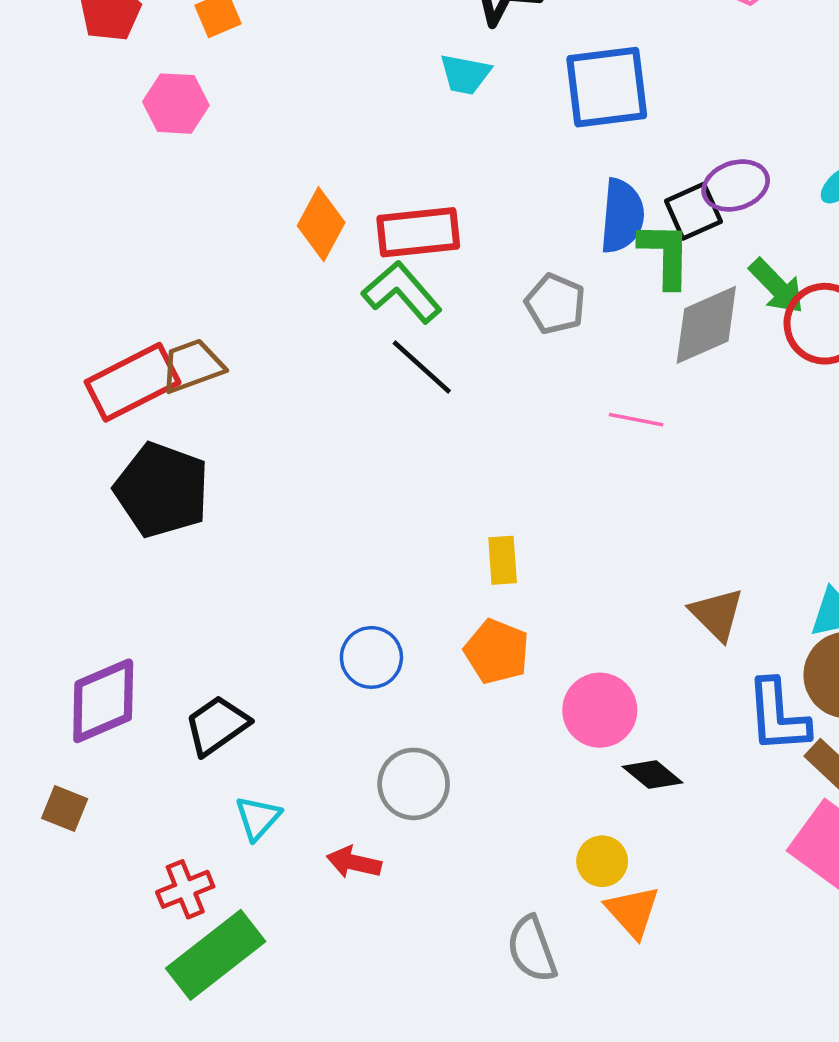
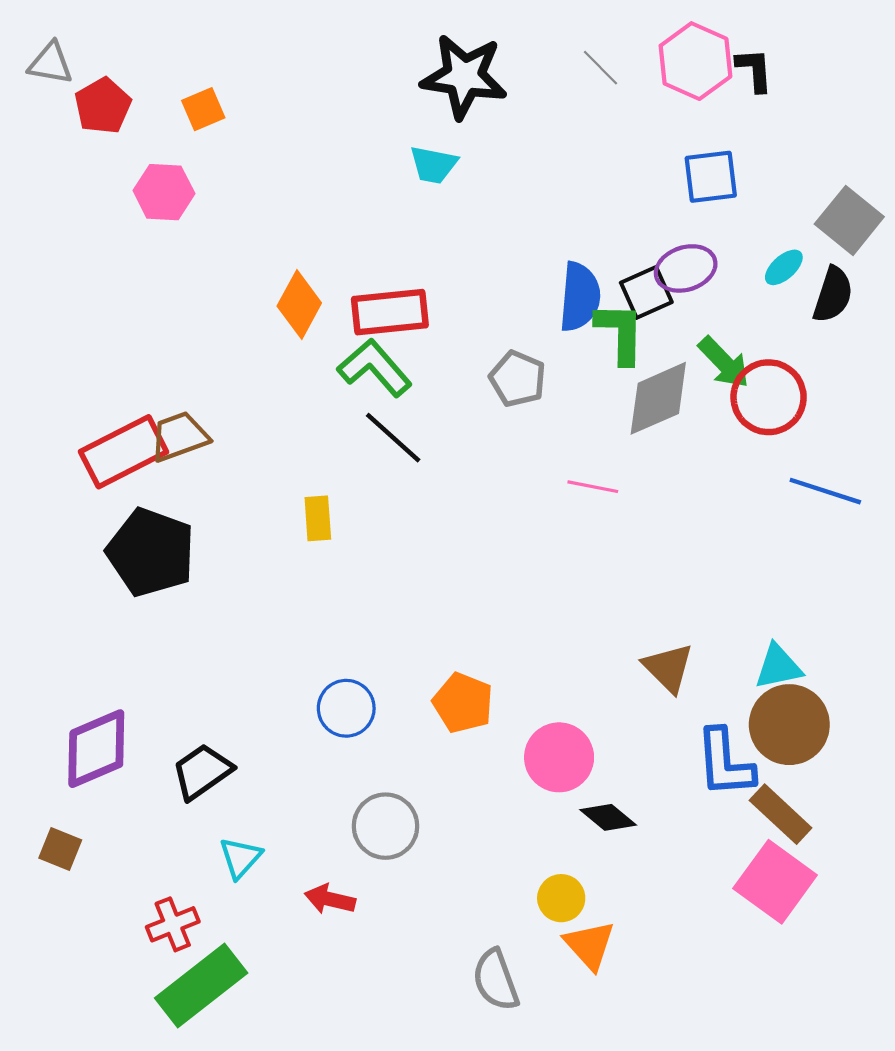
blue square: (607, 87) -> (711, 177), moved, size x0.7
yellow rectangle: (503, 560) -> (318, 518), moved

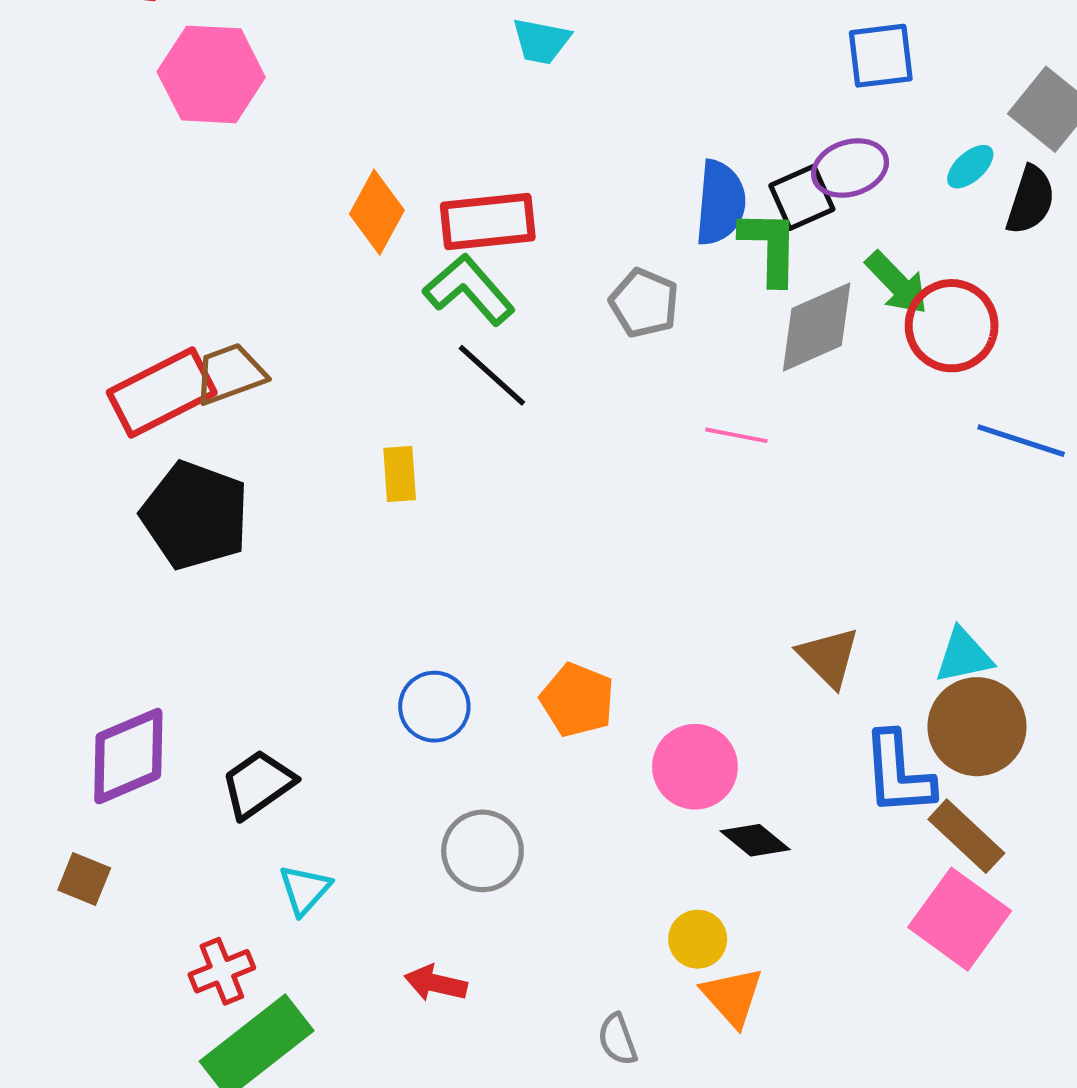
pink hexagon: (164, 192) -> (211, 74), size x1.4
red arrow: (330, 899) -> (436, 983), moved
gray semicircle: (496, 980) -> (617, 1039), size x0.7

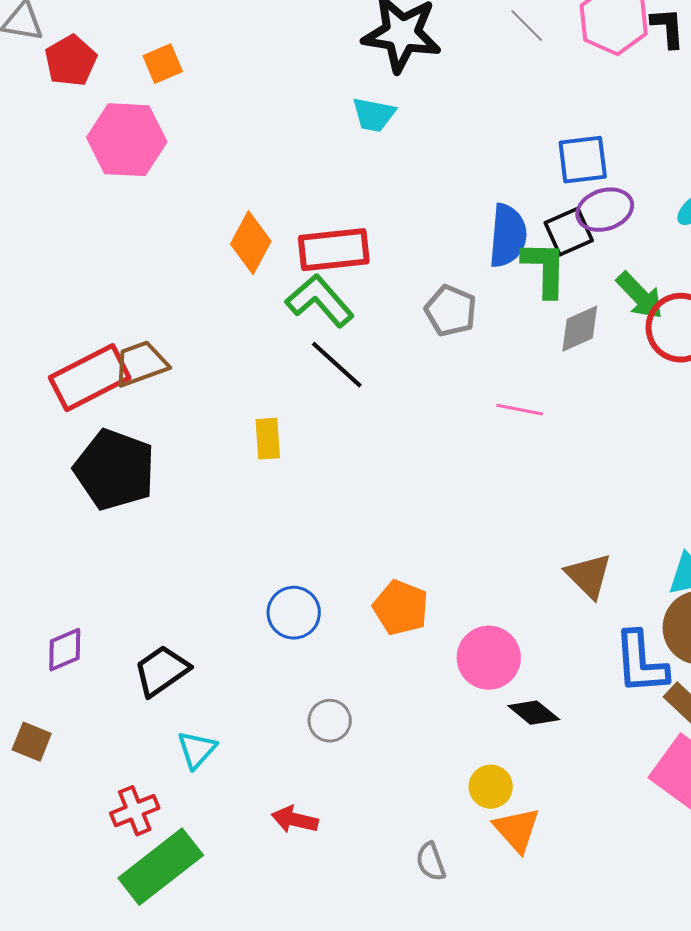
blue square: (881, 56) -> (583, 160), moved
gray diamond: (817, 327) -> (580, 329), size x0.7
purple diamond: (128, 756) -> (65, 650), size x0.6
gray circle: (482, 851) -> (330, 721), size x0.7

